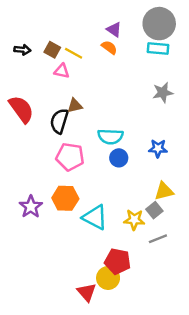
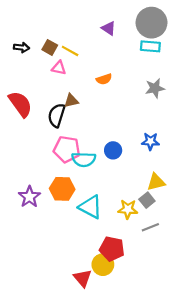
orange semicircle: (109, 47) -> (104, 79), moved, turned 126
cyan semicircle: (110, 137) -> (84, 159), moved

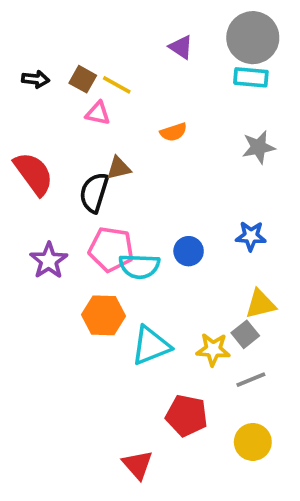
purple star: (29, 197) -> (49, 261), moved
cyan triangle: (90, 207) -> (151, 346), turned -50
yellow circle: (103, 265) -> (253, 442), moved

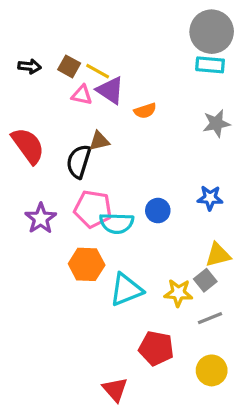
purple triangle: (181, 47) -> (110, 90), moved, size x1.4

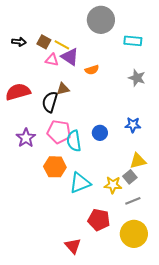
gray circle: (212, 32) -> (101, 20), moved
gray star: (216, 123) -> (137, 78), turned 30
red semicircle: (28, 146) -> (18, 92), turned -70
cyan semicircle: (117, 223) -> (74, 141), turned 80
yellow circle: (212, 370) -> (134, 234), size x1.4

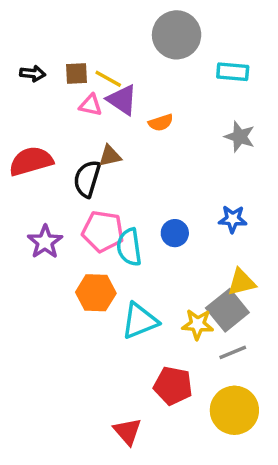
brown square: (44, 42) -> (77, 73), turned -32
gray square: (130, 177) -> (227, 310), size x1.6

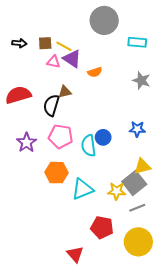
cyan semicircle: (129, 247) -> (89, 146), moved

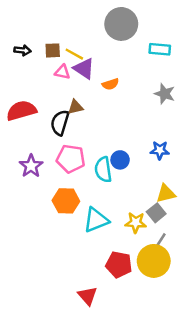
gray square: (134, 183) -> (156, 213), size x0.7
gray line: (137, 208) -> (160, 242), turned -35
yellow circle: (138, 242) -> (154, 261), moved

